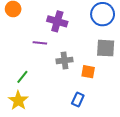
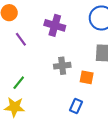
purple line: (40, 43) -> (21, 39), moved, turned 48
yellow star: (18, 101) -> (15, 107), turned -30

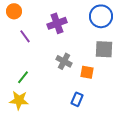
purple cross: (55, 25) -> (57, 23), turned -36
gray cross: (62, 66) -> (64, 61), turned 35

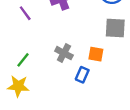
gray cross: (64, 61) -> (64, 53), moved
blue rectangle: (77, 99) -> (82, 75), moved

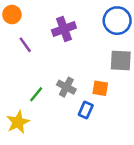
green line: (23, 60) -> (36, 94), moved
yellow star: (18, 86) -> (18, 122), turned -30

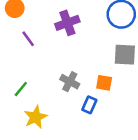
green line: (36, 94) -> (21, 89), moved
yellow star: (18, 122) -> (36, 117), moved

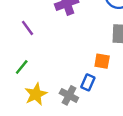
purple line: (28, 39) -> (28, 28), moved
gray cross: (70, 82) -> (69, 95), moved

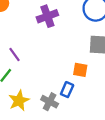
purple line: (28, 28) -> (15, 55), moved

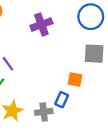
gray cross: (50, 102) -> (44, 112), turned -35

